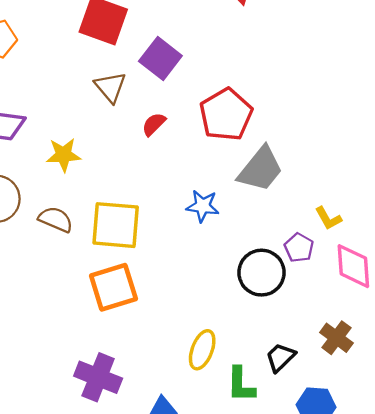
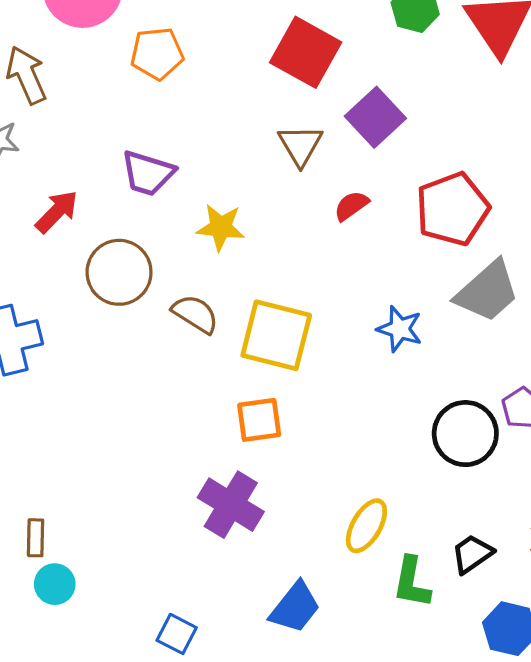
orange square: (113, 287) -> (259, 420), size x0.7
purple cross: (98, 377) -> (231, 505), moved

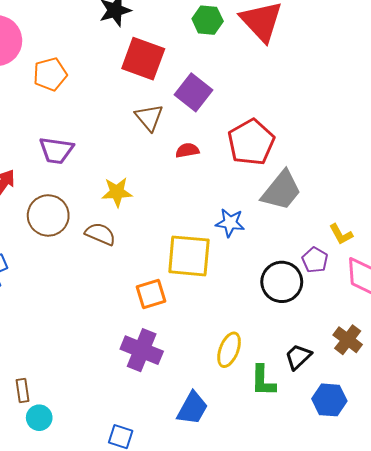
red semicircle: (351, 206) -> (187, 150), turned 35
yellow star: (221, 227) -> (117, 192), moved
yellow square: (276, 335) -> (189, 256), moved

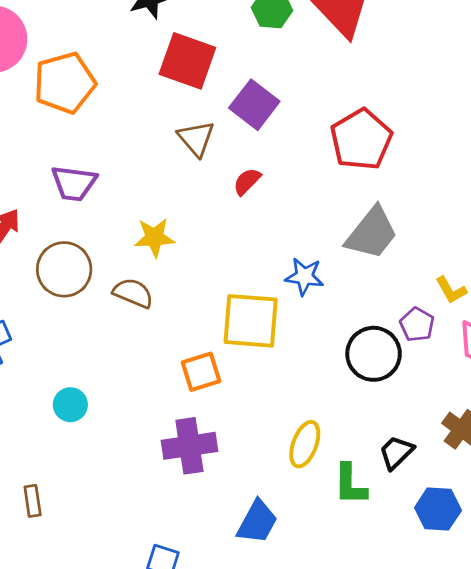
orange pentagon: (50, 74) -> (65, 83), size x1.4
red pentagon: (251, 142) -> (361, 139), moved
red semicircle: (187, 150) -> (247, 181), turned -35
purple cross: (142, 350) -> (189, 446), turned -30
cyan circle: (39, 418) -> (70, 405), moved

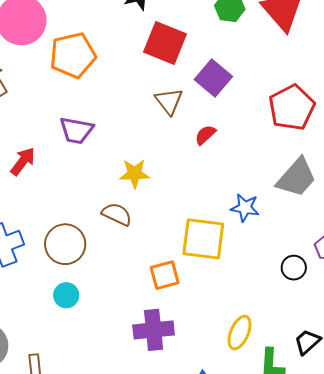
brown circle: (64, 269) -> (65, 244), moved
black circle: (374, 354) -> (294, 268), size x0.6

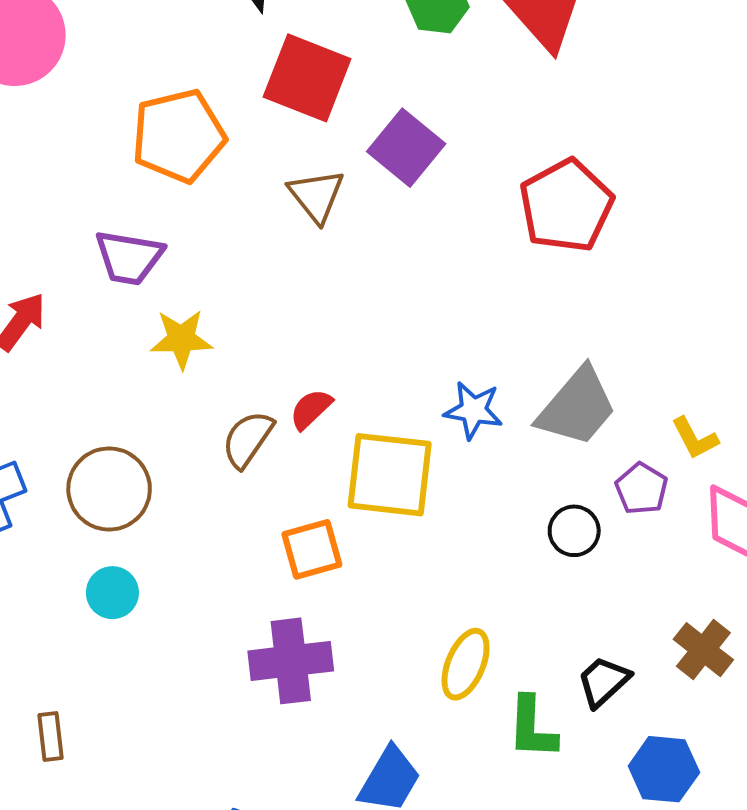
orange pentagon: (73, 55) -> (179, 136), moved
red semicircle: (205, 135) -> (311, 409), moved
yellow star: (135, 174) -> (181, 339), moved
gray trapezoid: (297, 178) -> (577, 407), moved
brown semicircle: (117, 214) -> (248, 439), moved, turned -80

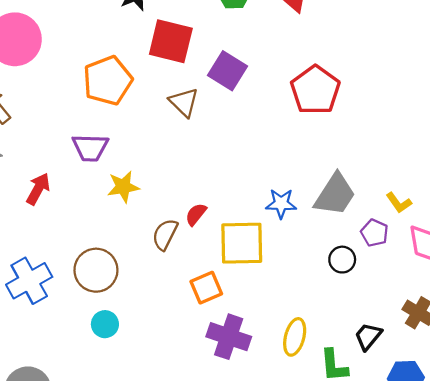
purple cross: (291, 661) -> (229, 337), moved, turned 33

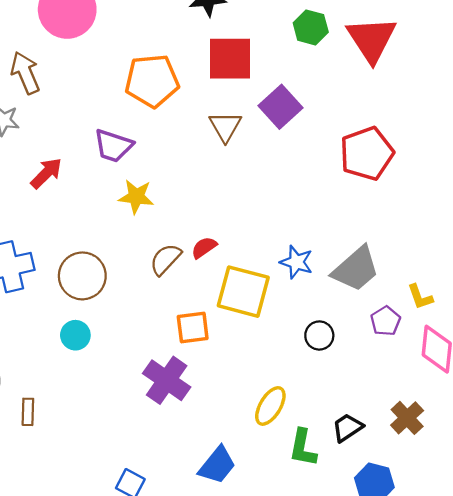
red square: (171, 41) -> (230, 59), turned -30
black circle: (342, 260) -> (319, 335), moved
purple cross: (229, 337) -> (167, 380), moved

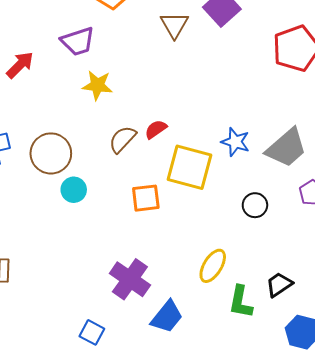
purple trapezoid: (113, 146) -> (78, 41), turned -36
cyan circle: (75, 335) -> (74, 190), moved
purple cross: (167, 380) -> (130, 279), moved

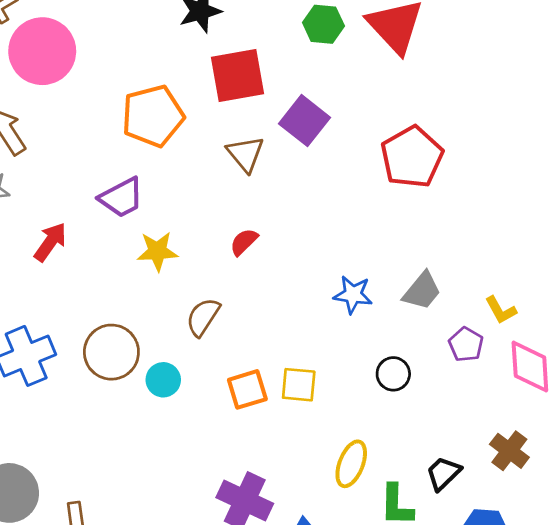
red semicircle: (156, 129) -> (244, 242), moved
gray trapezoid: (286, 148) -> (422, 291), size x0.7
yellow square: (190, 167) -> (299, 385), moved, size x0.6
cyan circle: (74, 190) -> (163, 380), moved

